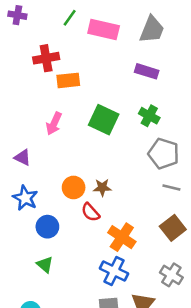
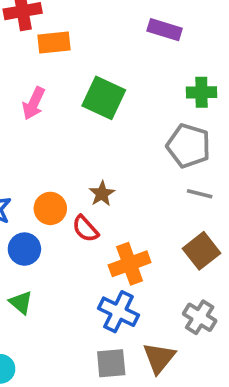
green cross: (149, 116) -> (201, 92), moved, turned -30
orange circle: (74, 187) -> (50, 208), moved
brown star: (102, 187) -> (102, 194), turned -30
orange cross: (122, 237) -> (130, 264), turned 36

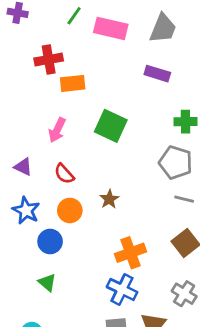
red semicircle: (85, 229) -> (64, 174), moved

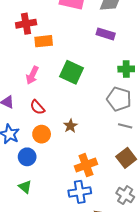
blue cross: (122, 289) -> (80, 192), turned -35

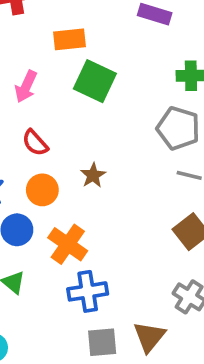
orange rectangle: (44, 41) -> (69, 39), moved
orange cross: (86, 165) -> (68, 244), moved, turned -35
blue cross: (80, 192) -> (88, 291), moved

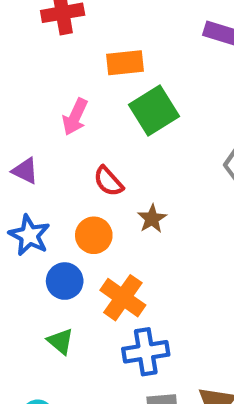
green square: (95, 81) -> (154, 111), turned 33
red semicircle: (35, 143) -> (108, 181), moved

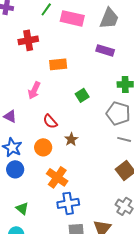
green square: (154, 111) -> (82, 95), moved, size x0.6
blue circle: (65, 281) -> (15, 169), moved
green triangle: (61, 341) -> (22, 208), moved

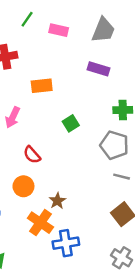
pink rectangle: (72, 18) -> (59, 30), size x0.7
brown star: (71, 139) -> (57, 201), moved
blue cross: (68, 203) -> (66, 243), moved

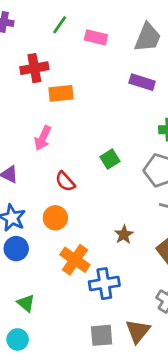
orange rectangle: (42, 86) -> (61, 93), moved
green square: (71, 123) -> (110, 159), moved
brown star: (57, 201) -> (124, 235), moved

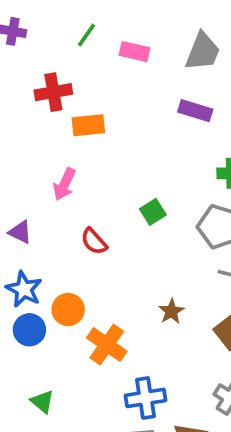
orange circle: (55, 218) -> (68, 310), moved
blue cross: (104, 284) -> (145, 398), moved

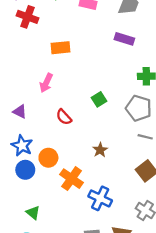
red cross: (53, 92) -> (28, 17), moved, turned 30
brown star: (171, 311) -> (100, 150), moved
blue cross: (145, 398) -> (100, 198), moved, turned 35

